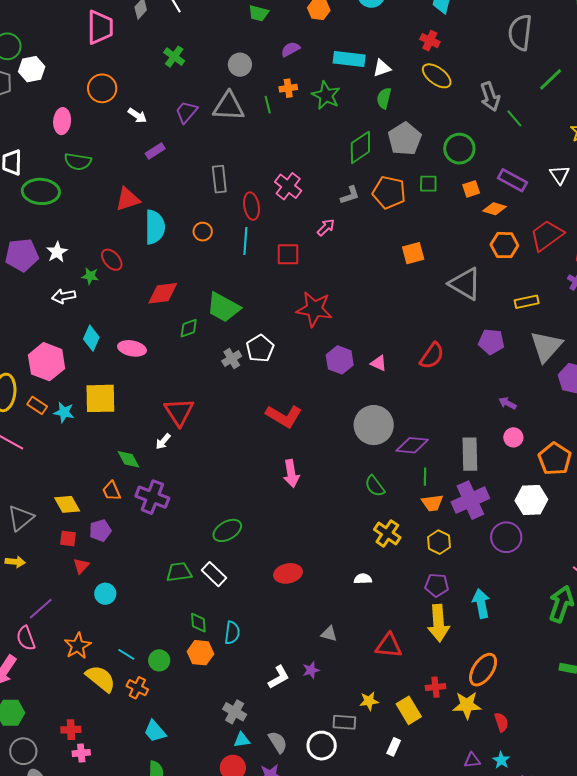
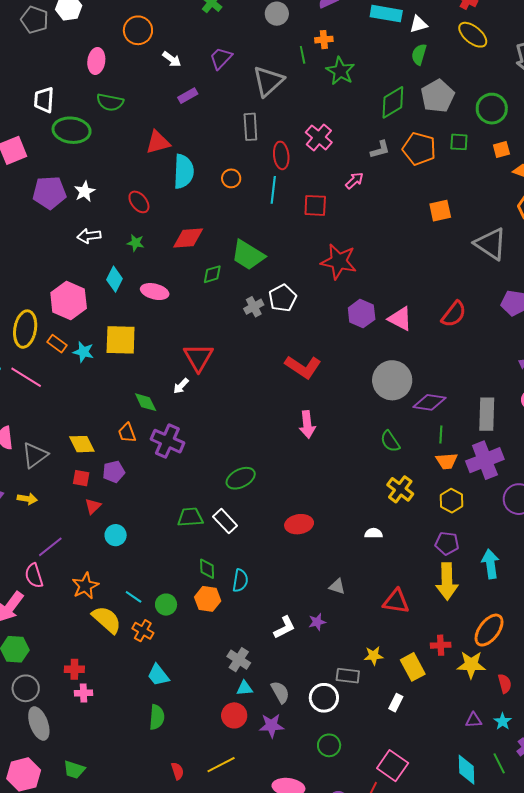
green star: (326, 95) -> (340, 71), moved
gray triangle: (229, 106) -> (268, 81), moved, turned -48
green star: (90, 276) -> (136, 243), moved
pink triangle: (379, 363) -> (400, 319), size x1.5

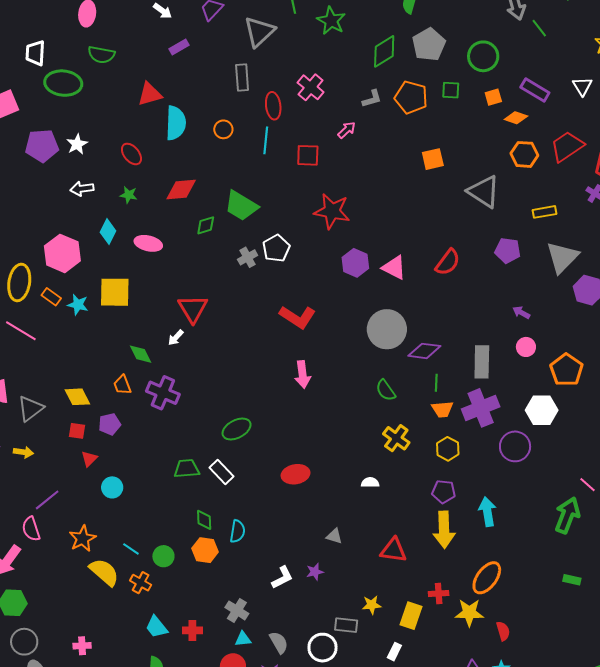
yellow rectangle: (413, 667) -> (411, 616), turned 48
red cross: (74, 669) -> (192, 630), moved

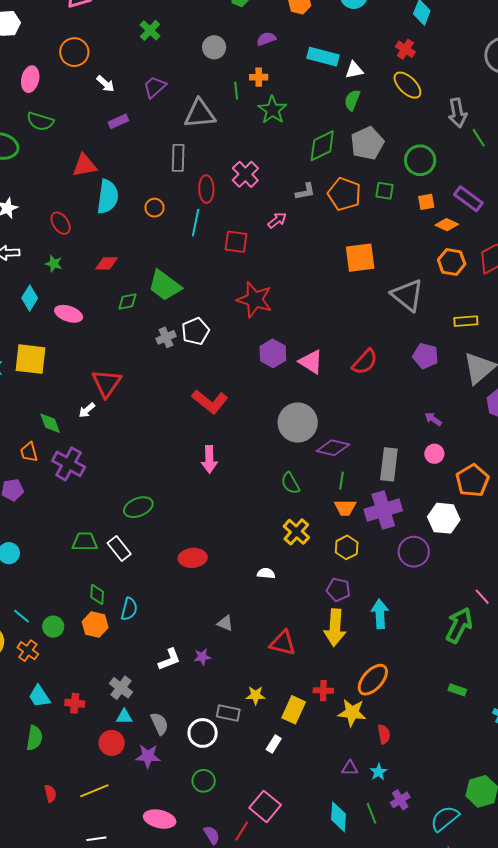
gray triangle: (259, 32) -> (200, 114), turned 32
orange square: (433, 159) -> (360, 258), size x1.4
red diamond: (181, 190) -> (107, 263), size x0.7

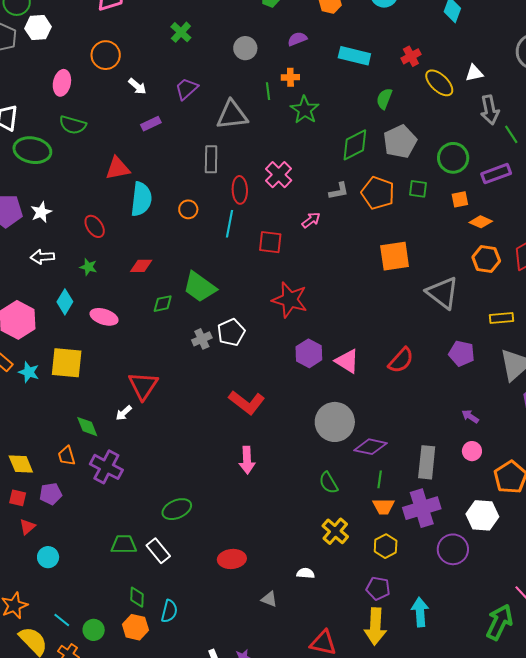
red cross: (405, 49) -> (411, 56), moved, turned 30
white triangle: (354, 70) -> (474, 73), moved
purple rectangle: (468, 199) -> (496, 174), moved, turned -56
gray triangle: (225, 623) -> (269, 599), moved

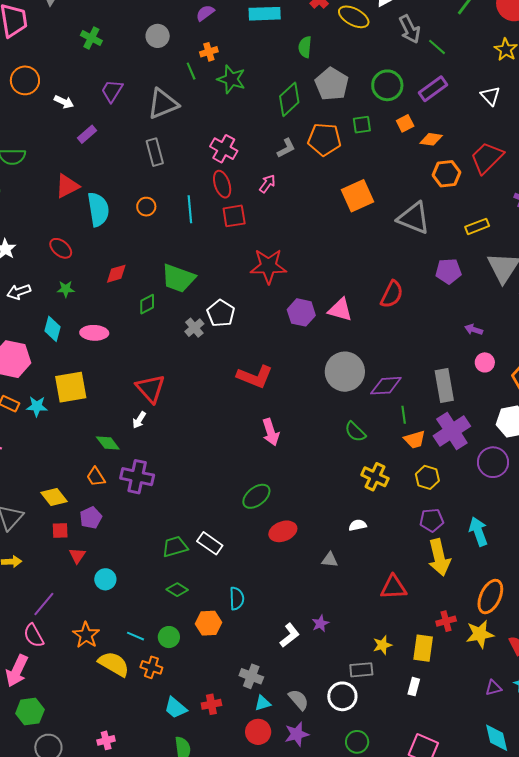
red ellipse: (240, 190) -> (222, 184), moved
green ellipse: (177, 509) -> (256, 496), moved
green diamond: (137, 597) -> (177, 590), moved, turned -45

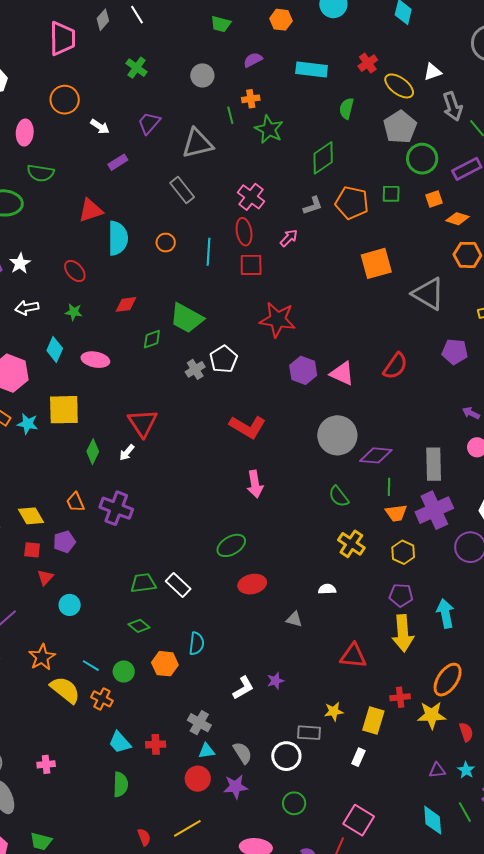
gray pentagon: (332, 84) -> (400, 127), moved
gray rectangle: (155, 152) -> (182, 190), turned -32
green diamond: (108, 443) -> (93, 452), moved, turned 55

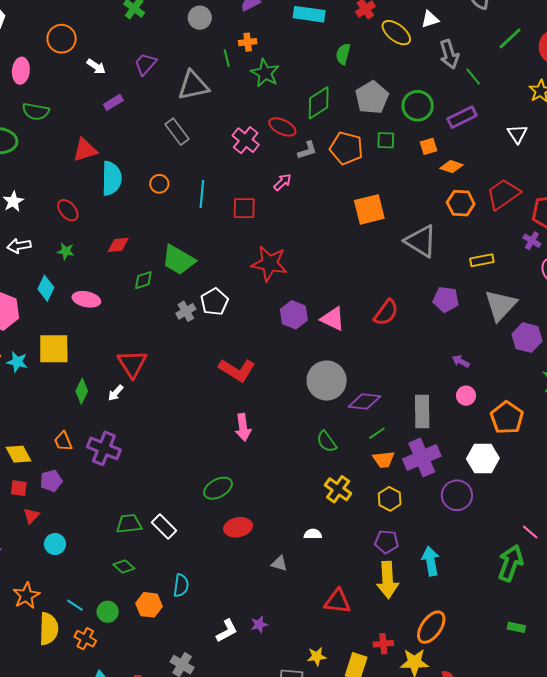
gray pentagon: (400, 127) -> (372, 97), moved
red ellipse: (244, 232) -> (282, 127), moved, turned -56
green line: (389, 487) -> (377, 433), turned 54
yellow semicircle: (65, 690) -> (49, 629), turned 52

